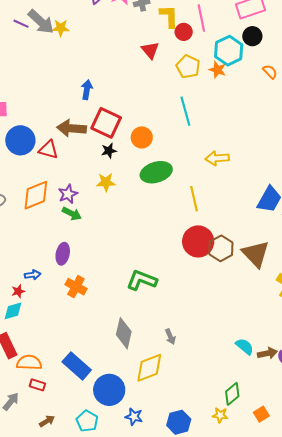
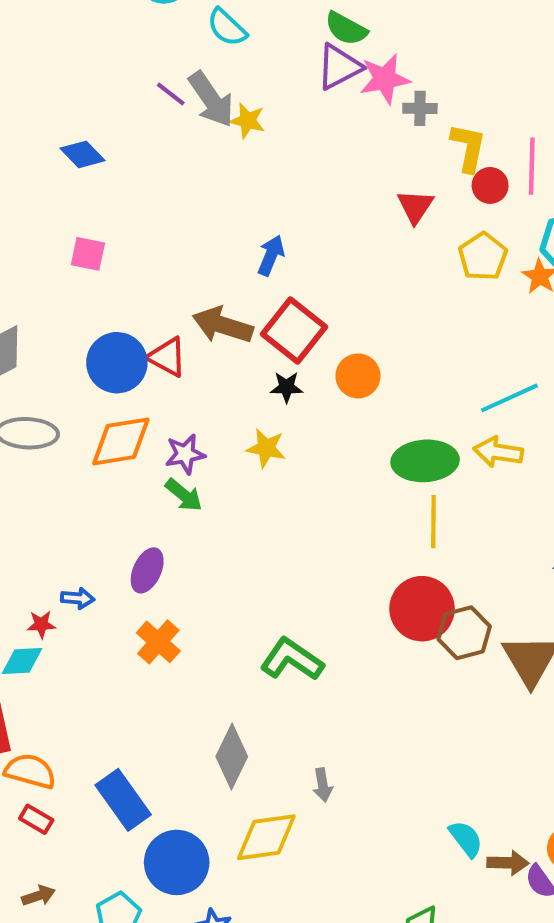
cyan line: (185, 111) -> (509, 398), moved, turned 68
blue circle: (20, 140) -> (117, 363), moved
green ellipse: (156, 172) -> (425, 461), moved

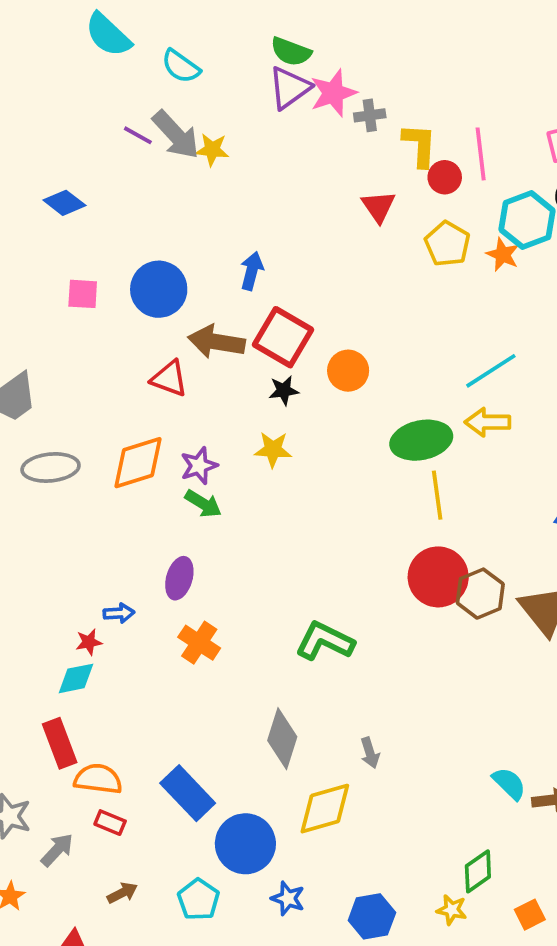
blue circle: (117, 363) -> (159, 289), moved

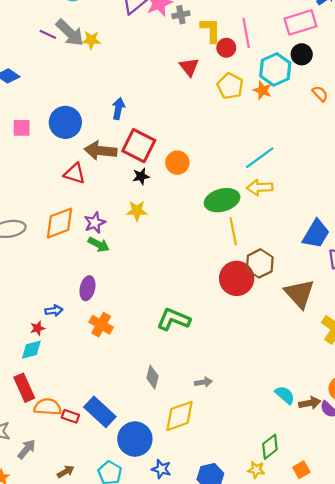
brown hexagon: (480, 594) -> (260, 263), moved
gray diamond: (282, 739) -> (152, 377), size x0.7
gray arrow: (370, 753) -> (203, 382), turned -77
red rectangle: (110, 823) -> (70, 416), moved

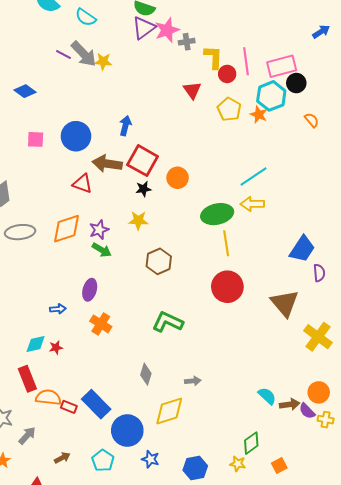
pink rectangle: (300, 22) -> (282, 66), moved
brown hexagon: (260, 263) -> (159, 261), moved
red star: (38, 328) -> (56, 348), moved

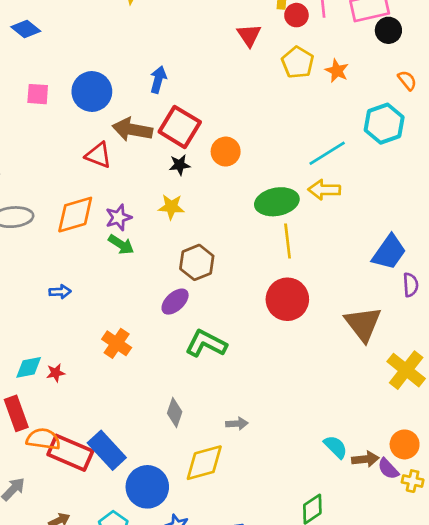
cyan hexagon: (271, 96) -> (384, 124), moved
purple ellipse: (90, 290) -> (175, 302), moved, turned 30
blue arrow: (58, 309) -> (60, 292), moved
red rectangle: (69, 407) -> (70, 453), size x2.0

